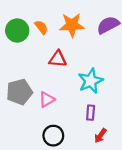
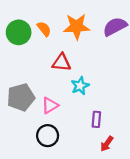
cyan star: (91, 81) -> (80, 86), moved, size x0.7
black circle: (53, 136) -> (48, 136), moved

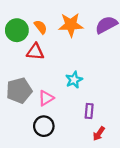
red triangle: (62, 63) -> (35, 52), moved

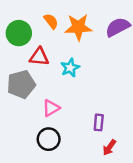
orange semicircle: (41, 27) -> (51, 21), moved
cyan star: (74, 80) -> (70, 68), moved
gray pentagon: (19, 91) -> (21, 84), moved

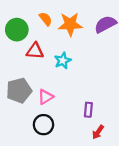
gray pentagon: (21, 84) -> (19, 90), moved

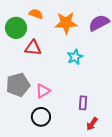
orange semicircle: (46, 19) -> (36, 14), moved, turned -32
cyan star: (63, 61) -> (75, 57), moved

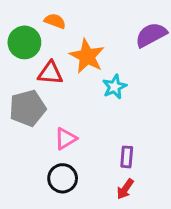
orange star: (66, 23) -> (87, 56), moved, turned 30
gray pentagon: (18, 85) -> (27, 108), moved
red arrow: (92, 124) -> (125, 189), moved

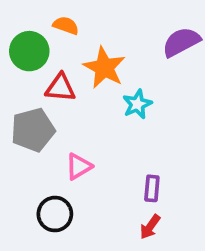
black circle: (63, 178) -> (55, 214), moved

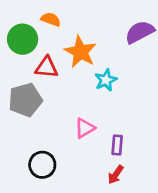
pink triangle: (79, 166) -> (85, 128), moved

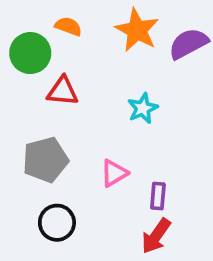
orange star: (80, 52) -> (137, 30), moved
gray pentagon: (25, 100) -> (45, 160), moved
red arrow: (116, 175) -> (156, 236), size x1.4

